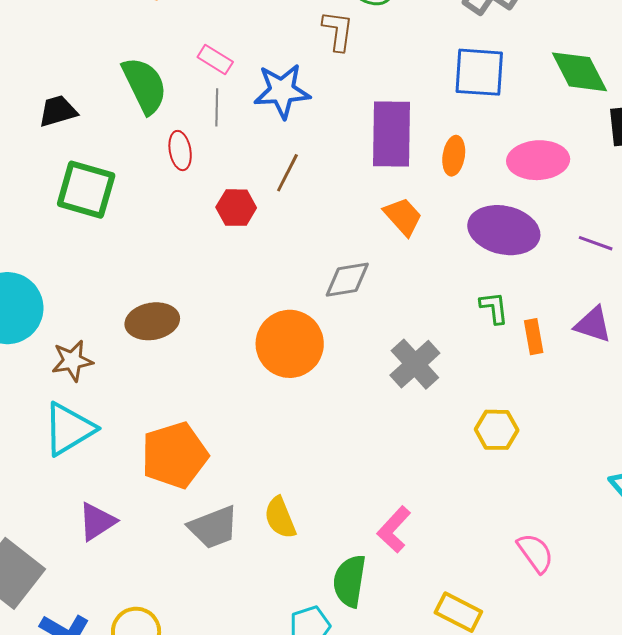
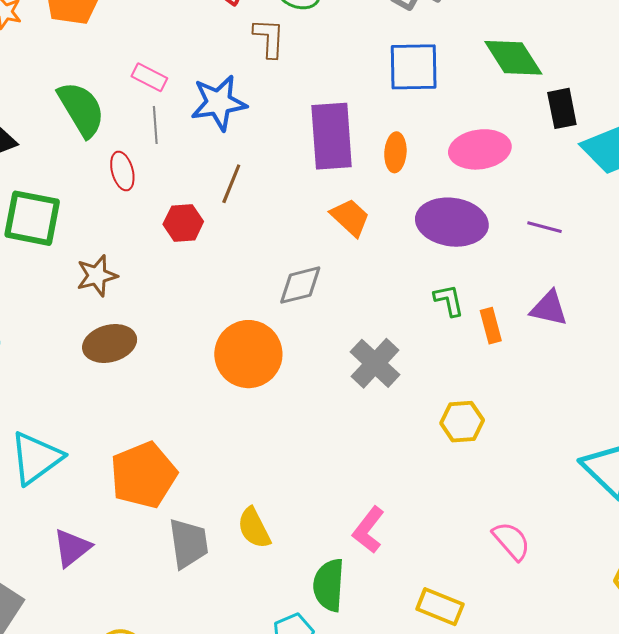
brown star: (72, 361) -> (97, 276), moved
gray trapezoid: (213, 527) -> (189, 543), turned -72

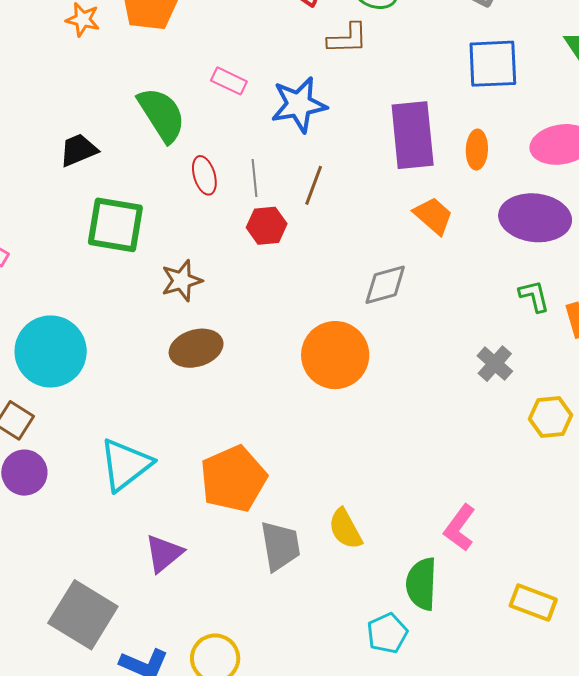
brown L-shape: (269, 38) -> (348, 39), turned 87
gray line: (155, 125) -> (255, 178), moved
gray cross: (375, 363) -> (495, 364), moved, size x0.7

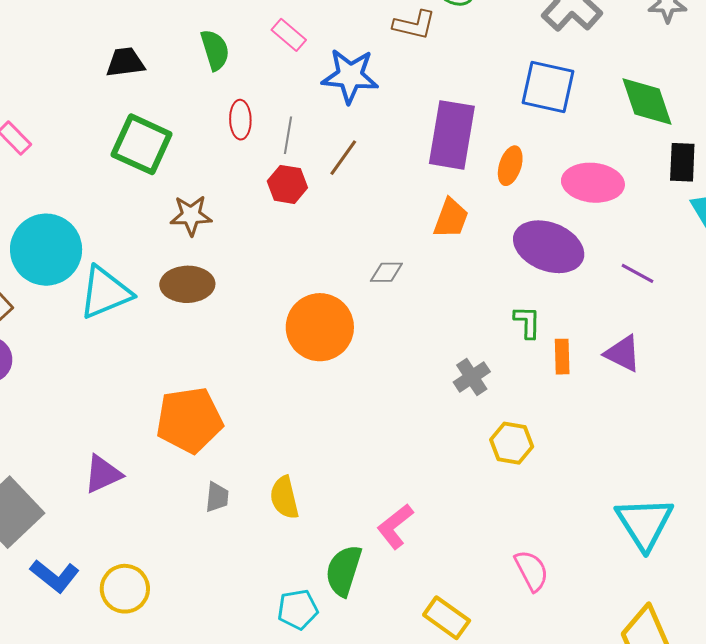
green semicircle: (162, 115) -> (215, 50), size x0.7
orange trapezoid: (433, 216) -> (451, 218), turned 54
gray diamond: (385, 285) -> (386, 272), size x0.7
cyan triangle: (126, 465) -> (105, 292), moved
gray trapezoid: (280, 546) -> (217, 497), size x0.6

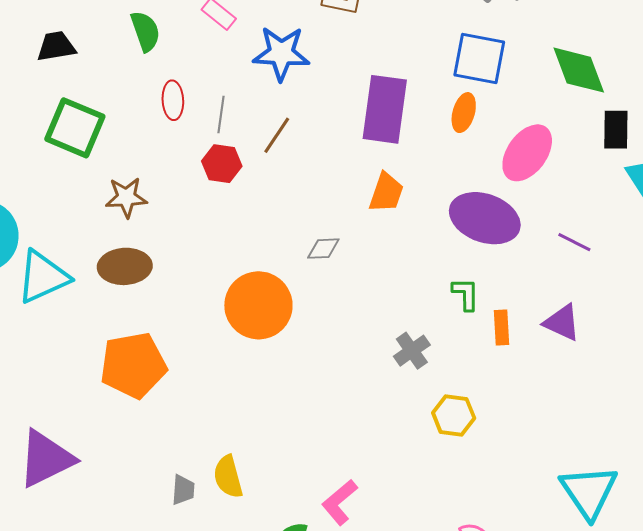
orange ellipse: (510, 166) -> (464, 113), moved
pink ellipse: (593, 183) -> (527, 153), turned -58
orange pentagon: (189, 420) -> (133, 365), moved
purple triangle: (103, 474) -> (46, 459), size x1.5
gray trapezoid: (217, 497) -> (183, 490), moved

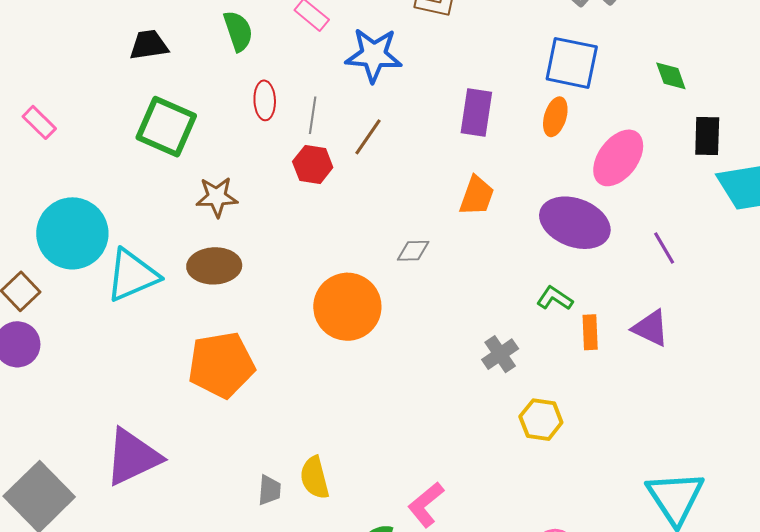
green diamond: (579, 70) -> (671, 76), size x0.6
purple rectangle: (385, 109) -> (476, 112), size x0.7
purple line: (574, 242) -> (664, 248), turned 32
green L-shape: (466, 294) -> (555, 298), turned -57

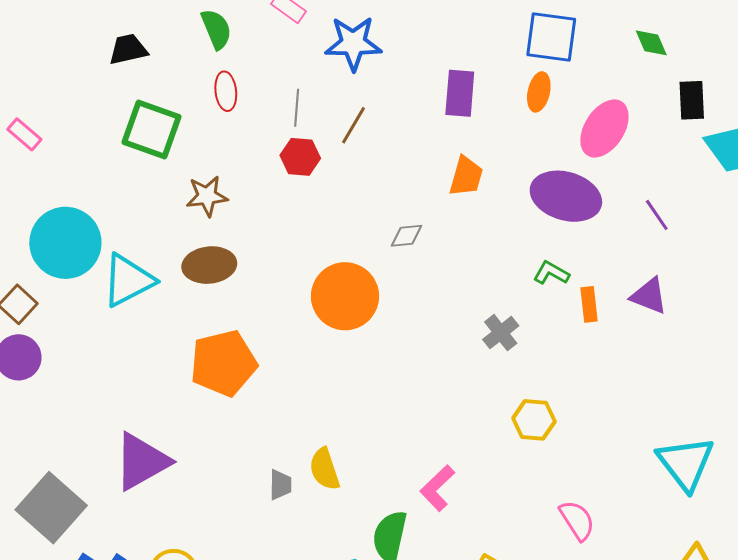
red ellipse: (265, 100) -> (226, 91), moved
yellow hexagon: (541, 420) -> (534, 420), moved

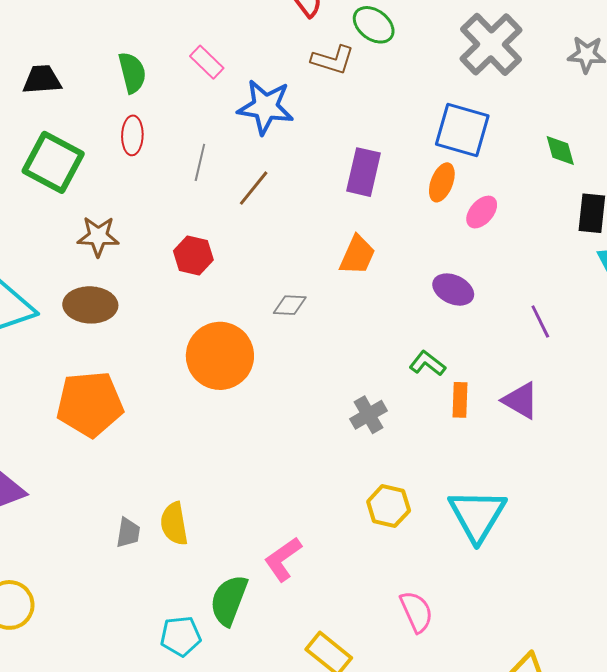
pink ellipse: (604, 128) -> (482, 212), moved, size x0.6
red hexagon: (300, 157) -> (193, 255), moved
purple ellipse: (566, 196) -> (453, 290), size x0.6
cyan triangle: (686, 463) -> (477, 515), moved

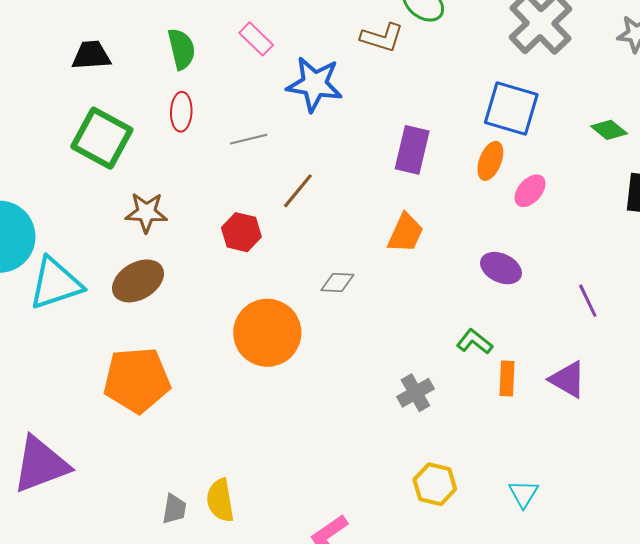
green diamond: (560, 151) -> (609, 130), turned -36
gray line: (200, 162) -> (249, 139), turned 63
brown line: (254, 188) -> (298, 191), moved
brown ellipse: (90, 305) -> (138, 281), turned -33
cyan triangle: (477, 515) -> (523, 494), size x0.5

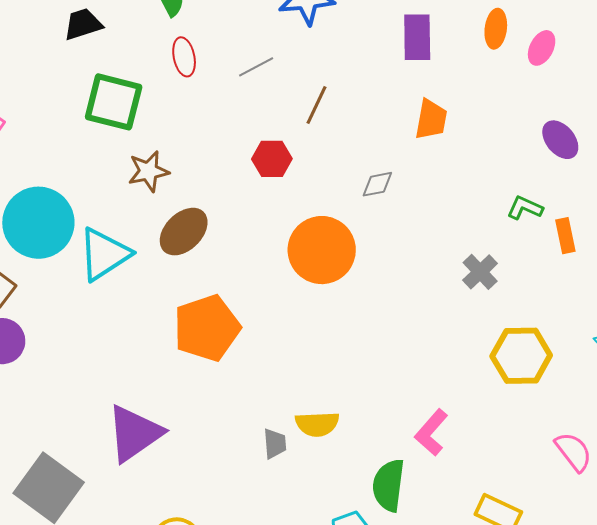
brown star: (146, 212) -> (148, 171), moved
purple ellipse: (501, 268) -> (560, 140), moved, turned 39
yellow hexagon: (435, 484) -> (521, 356), size x1.4
yellow semicircle: (220, 500) -> (317, 424), turned -69

